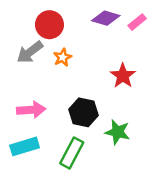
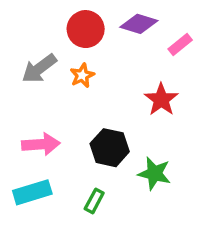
pink rectangle: (137, 22) -> (180, 45), moved
red circle: (49, 25) -> (86, 29), moved
green rectangle: (72, 153) -> (94, 201), size x0.6

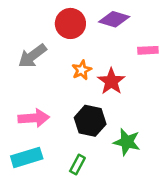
pink rectangle: (180, 45) -> (148, 50), moved, turned 36
orange star: (82, 75) -> (82, 70), moved
red star: (161, 100) -> (111, 81), moved

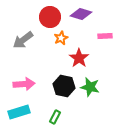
orange star: (82, 70) -> (61, 38), moved
green star: (127, 142) -> (90, 87), moved

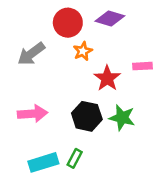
pink rectangle: (105, 36) -> (142, 66), moved
cyan rectangle: (19, 112) -> (43, 162), moved

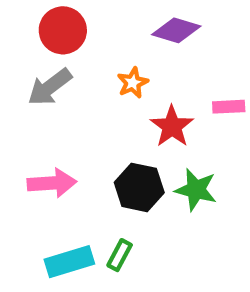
red circle: (68, 23) -> (63, 30), moved

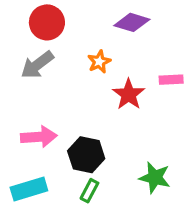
black hexagon: (139, 187) -> (86, 155), moved
green star: (196, 190) -> (155, 178), moved
cyan rectangle: (69, 262) -> (29, 189), moved

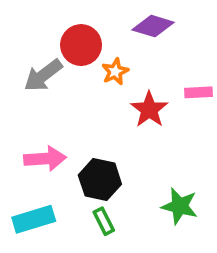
red circle: (47, 22) -> (81, 45), moved
green rectangle: (89, 191) -> (104, 221), turned -55

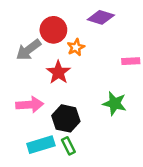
red star: (149, 109) -> (58, 72), moved
green star: (180, 206) -> (115, 103), moved
cyan rectangle: (34, 219) -> (41, 145), moved

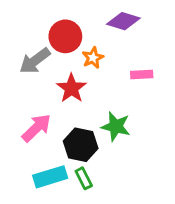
pink rectangle: (131, 61) -> (142, 75), moved
green star: (115, 103) -> (116, 126), moved
pink arrow: (30, 105) -> (36, 128), turned -40

